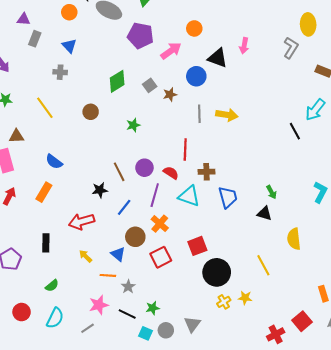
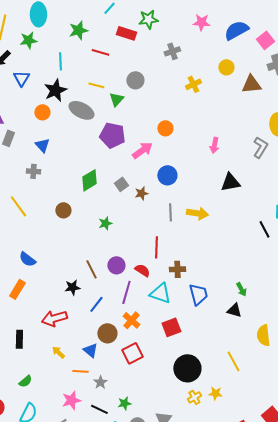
black triangle: (218, 58) -> (230, 182), moved, turned -30
red square: (197, 246) -> (171, 327), moved

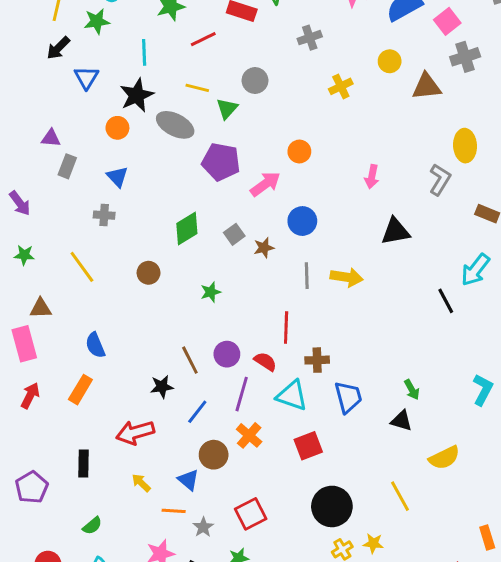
red line: (100, 52) -> (203, 39), turned -42
blue semicircle: (27, 259) -> (95, 345), turned 30
yellow semicircle: (263, 335) -> (444, 458), turned -110
red square: (132, 353) -> (251, 514), moved

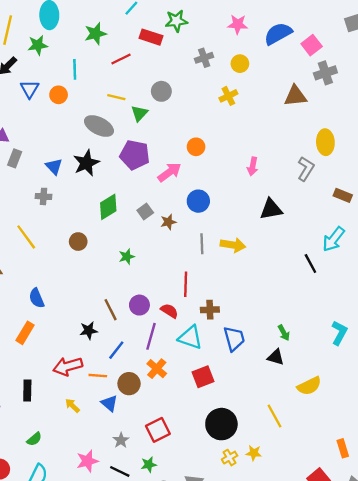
yellow circle: (390, 61) -> (240, 64), moved
black star: (137, 95) -> (86, 163), moved
orange circle: (117, 128) -> (59, 95), moved
orange line: (174, 511) -> (98, 376), moved

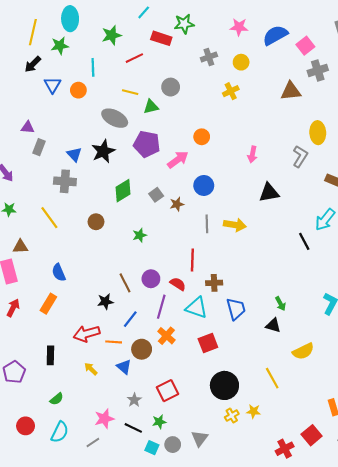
green triangle: (139, 113) -> (151, 107), turned 35
gray cross: (44, 196) -> (65, 181), size x1.5

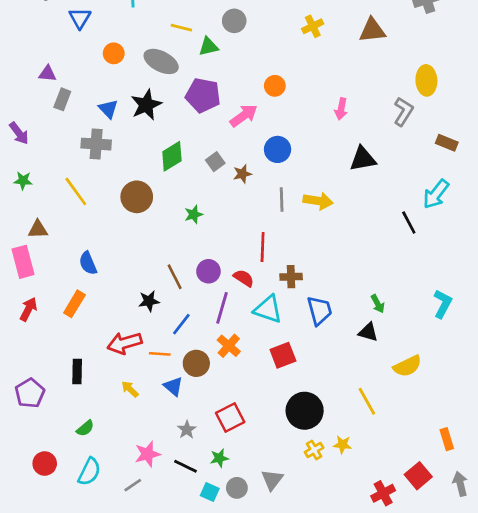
orange circle: (78, 90) -> (114, 53), moved
brown triangle: (291, 91) -> (372, 30), moved
brown circle: (96, 222) -> (137, 197), size x1.5

